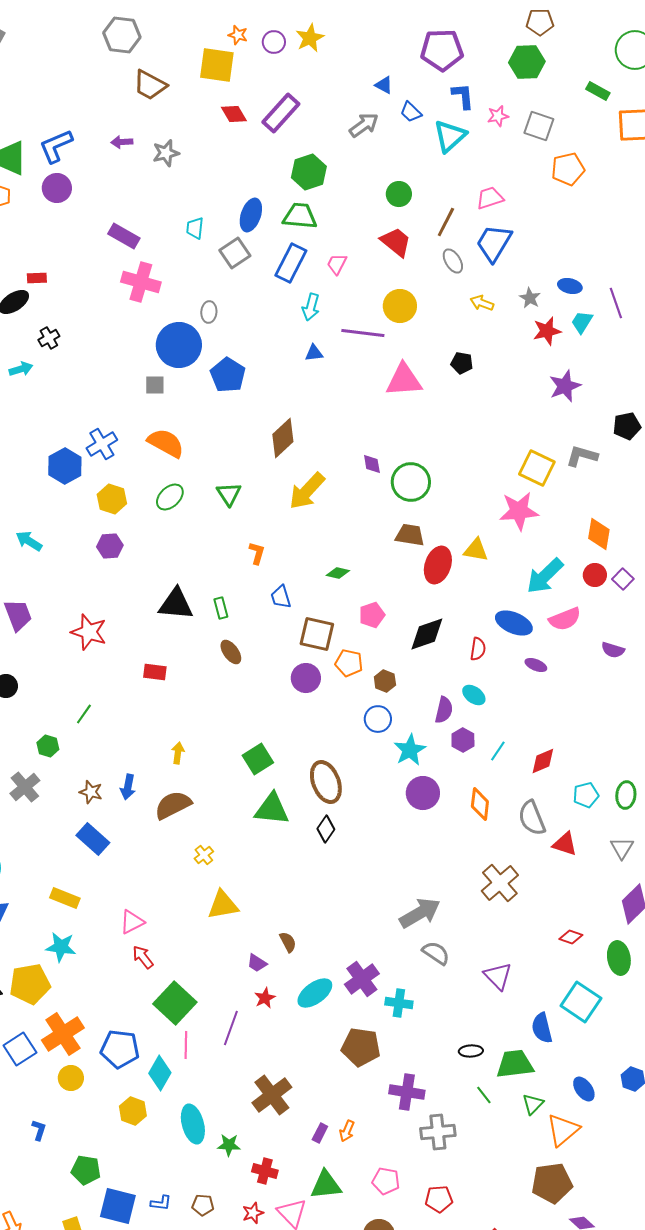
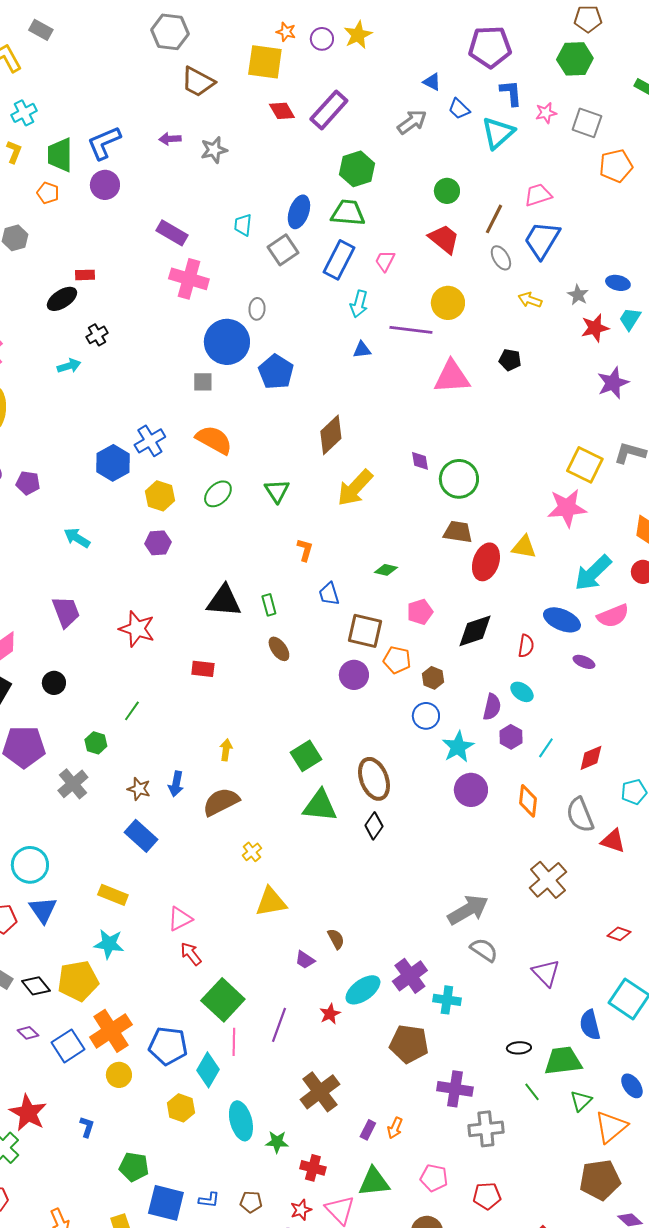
red star: (265, 998) -> (330, 1014), moved

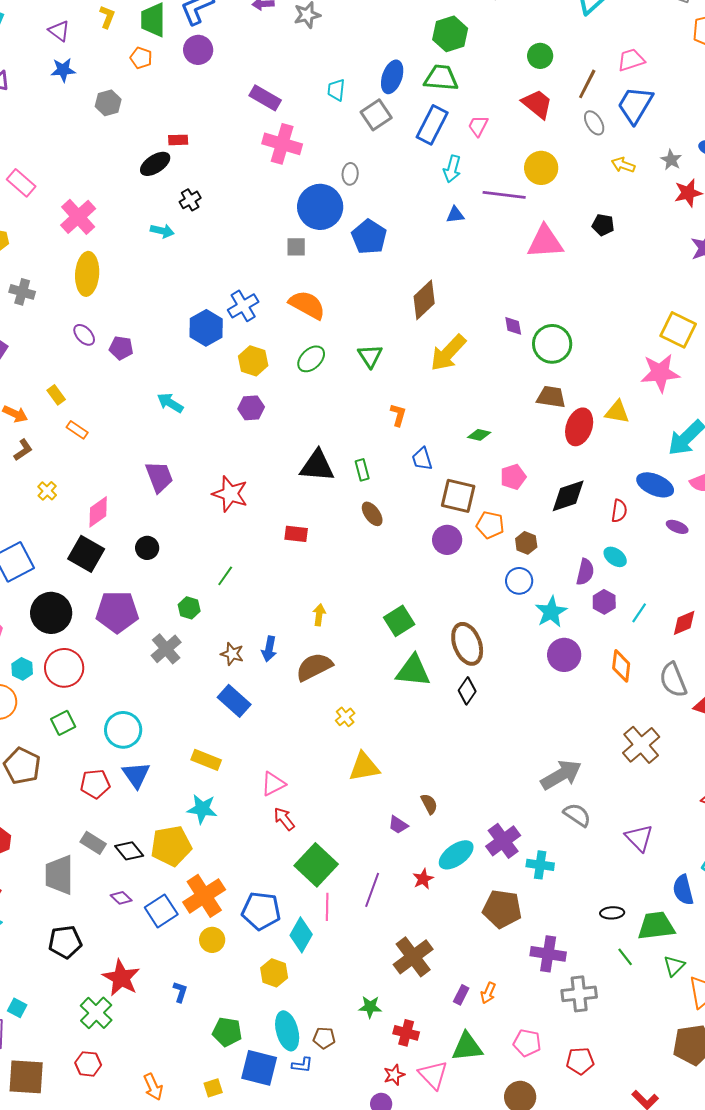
cyan arrow: (69, 366) -> (162, 231), turned 30
cyan ellipse: (241, 1121) -> (287, 1031), moved
brown pentagon: (251, 1202) -> (324, 1038), moved

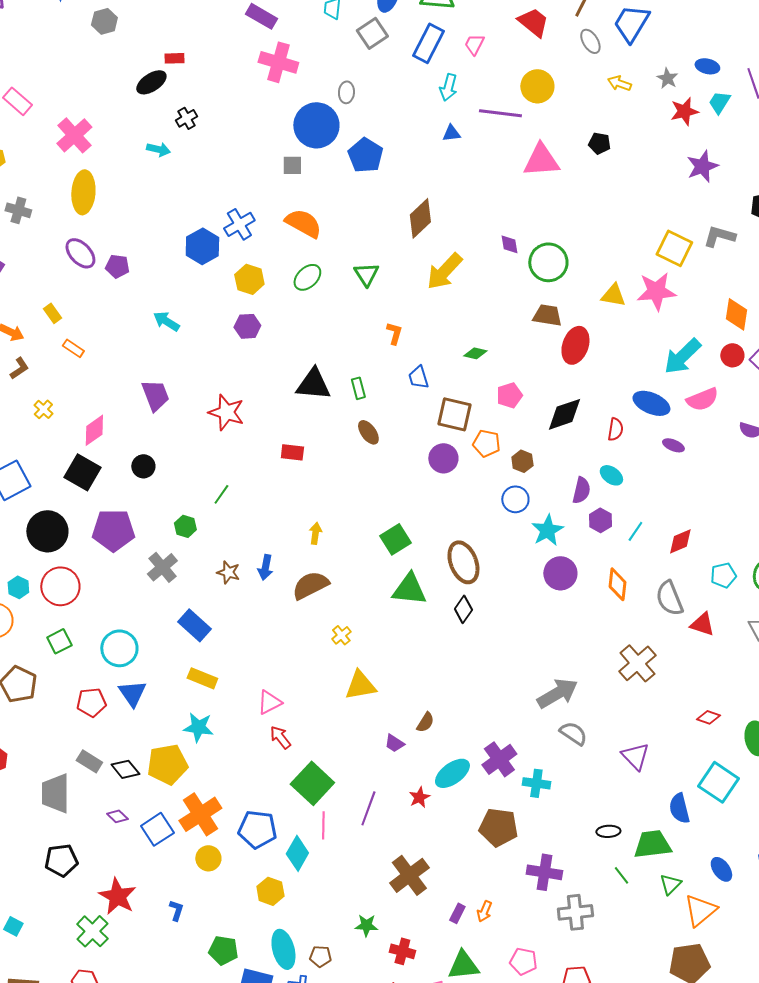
purple ellipse: (84, 335) -> (80, 253), size x1.4
yellow triangle: (617, 412) -> (613, 295), moved
blue rectangle: (234, 701) -> (194, 625), moved
brown semicircle: (429, 804) -> (425, 722), turned 60

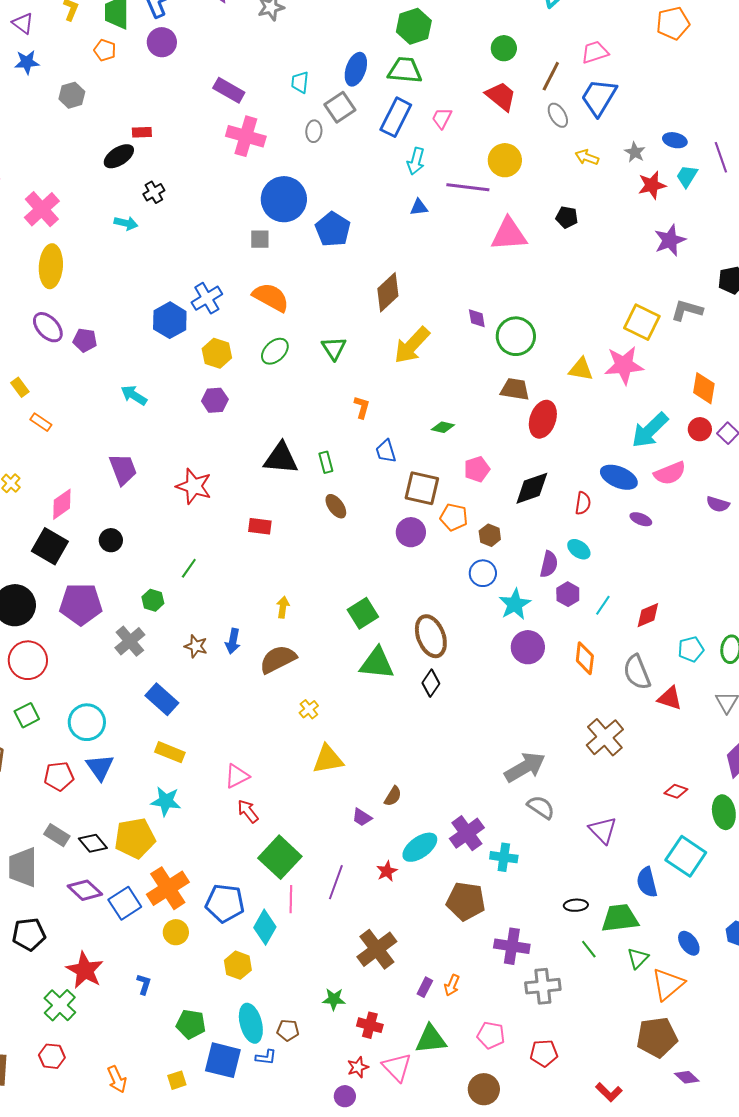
gray ellipse: (346, 92) -> (314, 131), moved
purple diamond: (117, 816) -> (85, 890), size x1.6

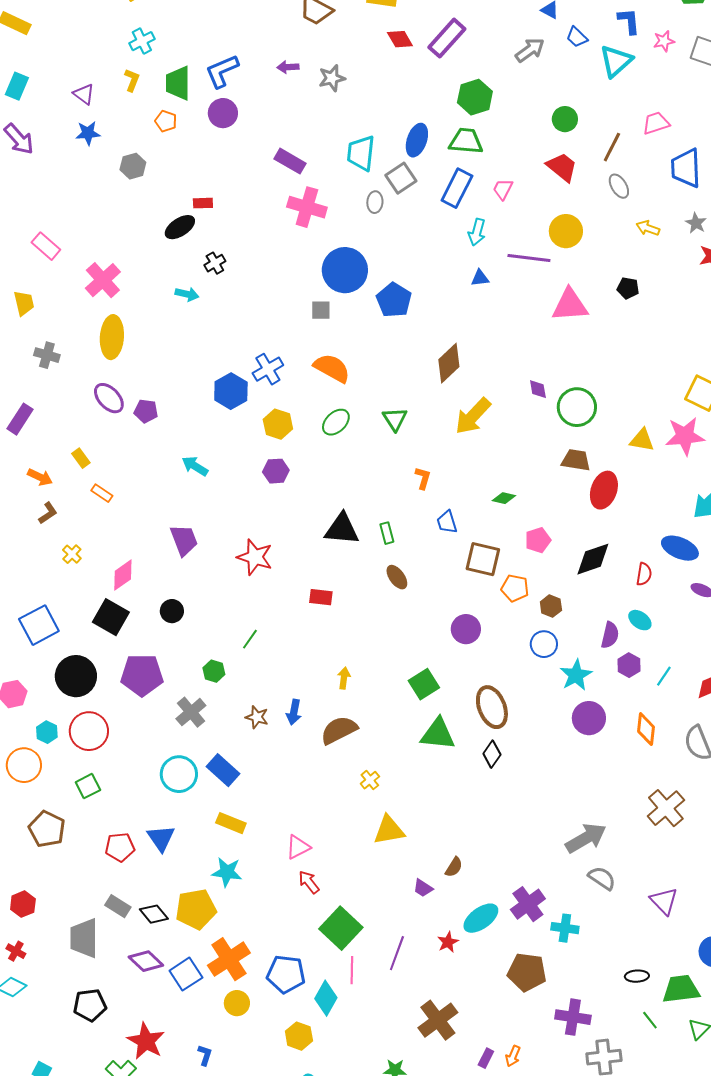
cyan trapezoid: (300, 82) -> (361, 153), size x1.6
blue trapezoid: (599, 97) -> (686, 168), moved, turned -33
purple circle: (411, 532) -> (466, 629), moved
cyan circle: (87, 722) -> (179, 774), moved

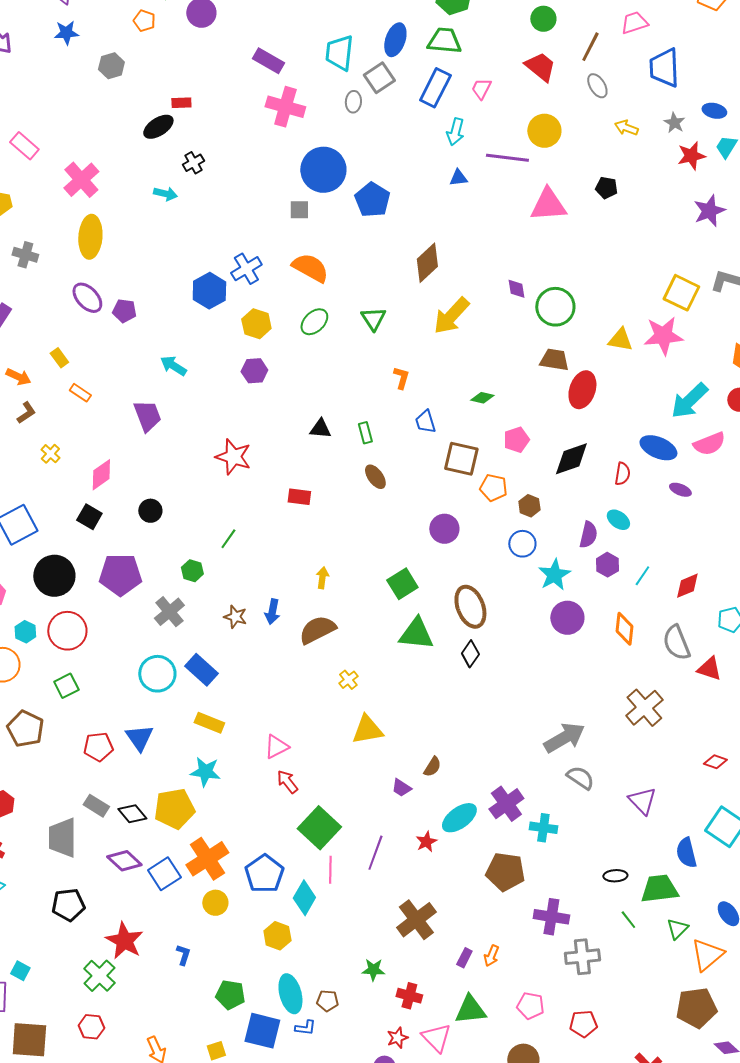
black triangle: (342, 529) -> (320, 429), size x0.6
purple trapezoid: (184, 540) -> (147, 416), moved
black square: (111, 617) -> (89, 517), size x0.7
blue pentagon: (286, 974) -> (264, 874), turned 30

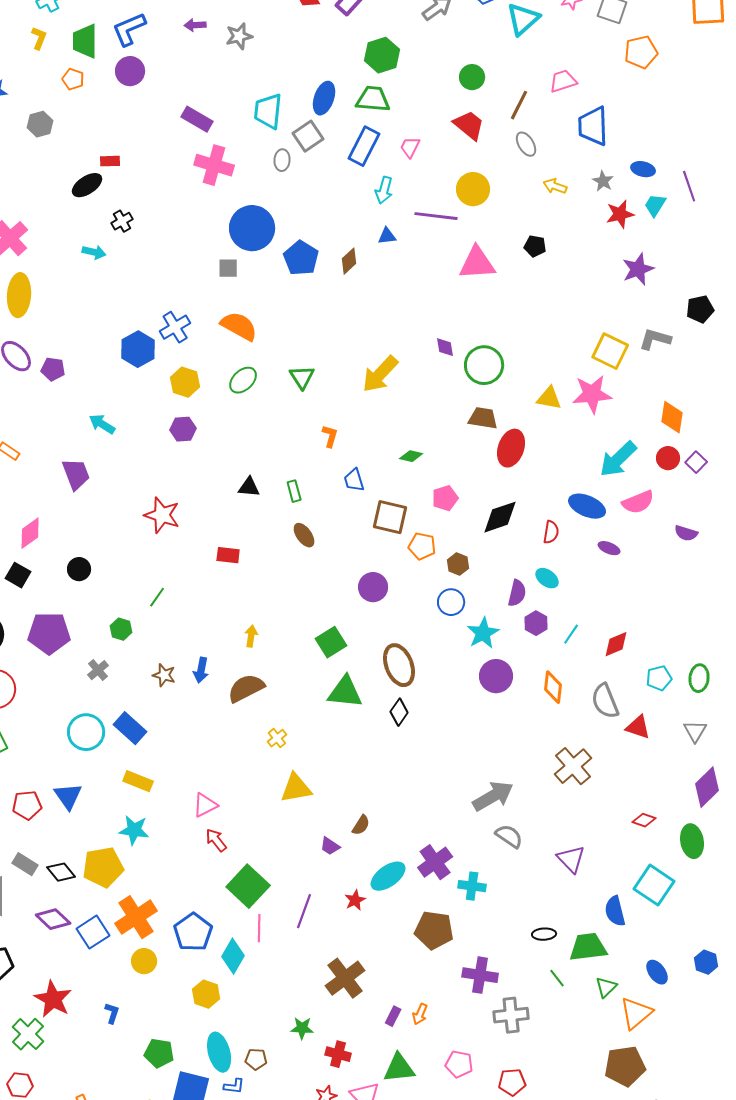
brown diamond: (427, 263) -> (349, 261), moved, size x0.7
gray cross: (169, 612) -> (98, 670), size x0.7

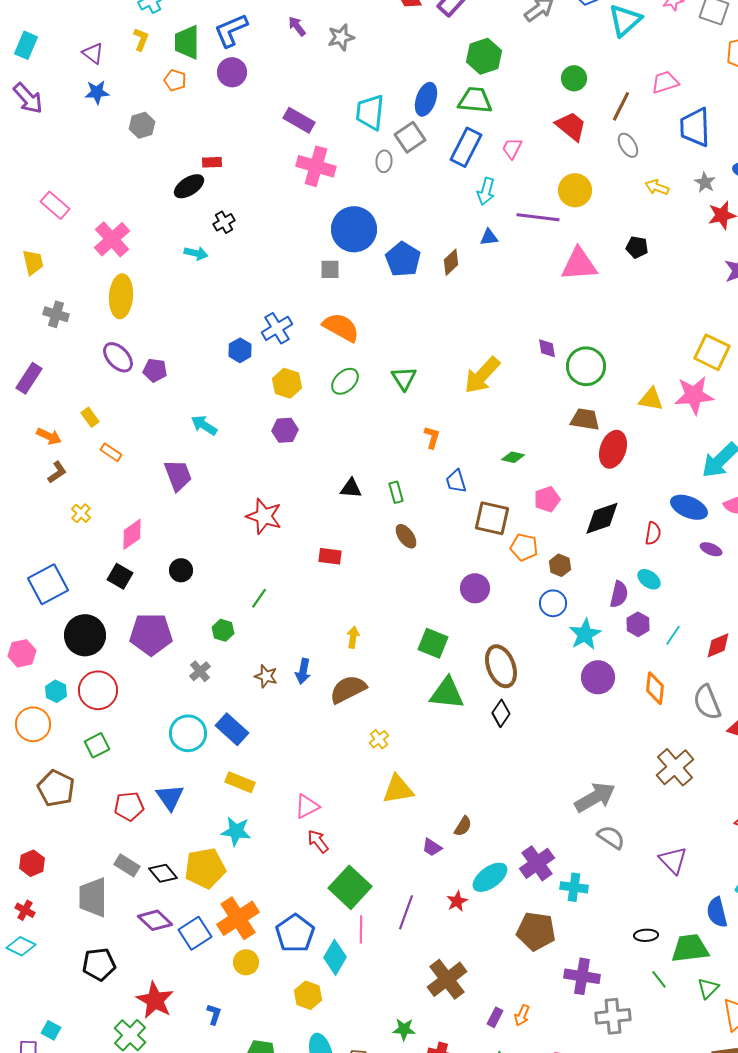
purple arrow: (195, 25) -> (297, 26), turned 55
blue hexagon: (138, 349) -> (240, 350), size x0.7
green square: (331, 642) -> (433, 643), turned -36

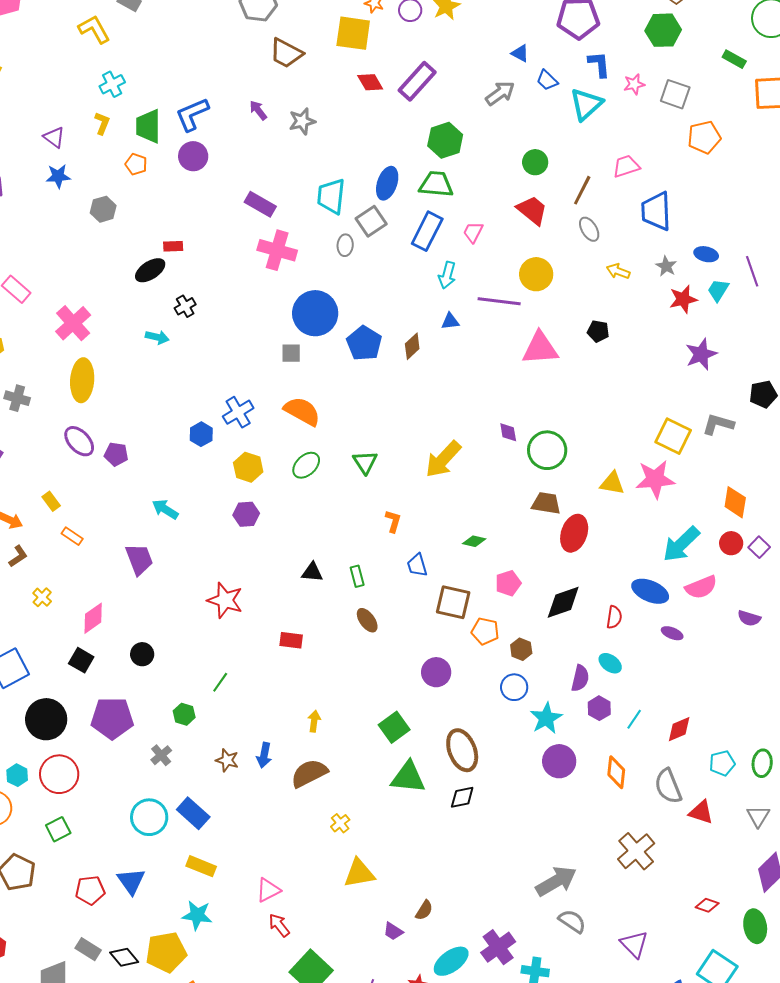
green square: (433, 643) -> (394, 727), turned 32
black diamond: (501, 713) -> (462, 797), turned 44

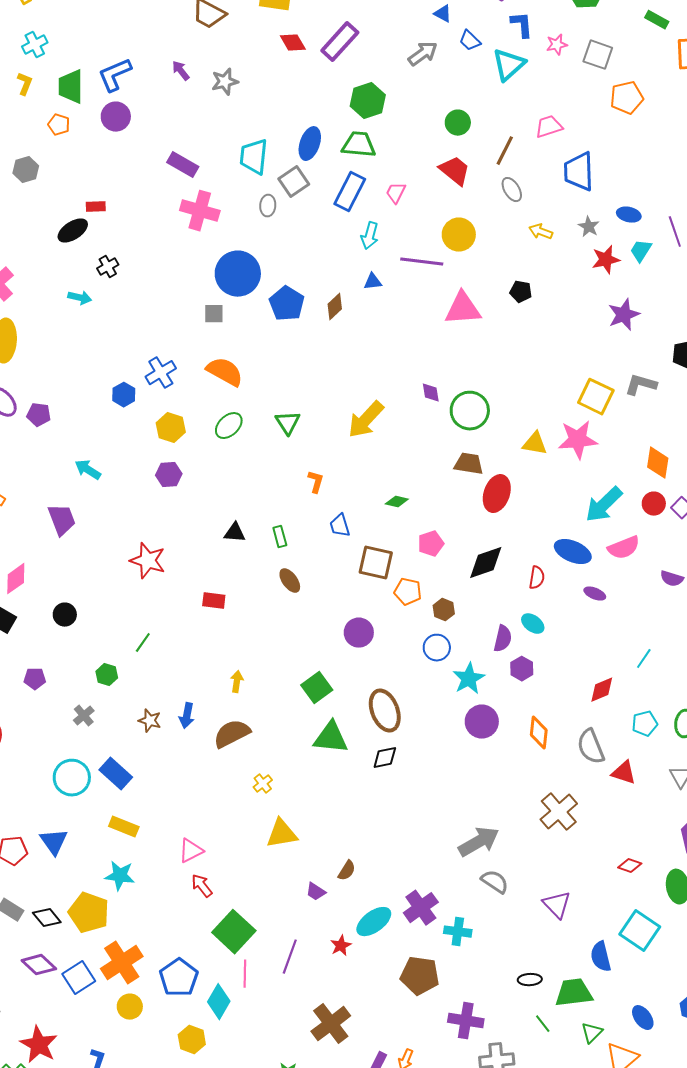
purple pentagon: (112, 718) -> (35, 679), size x0.5
cyan line: (634, 719) -> (644, 659), moved
yellow pentagon: (166, 952) -> (89, 913), turned 30

